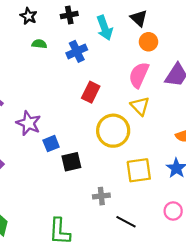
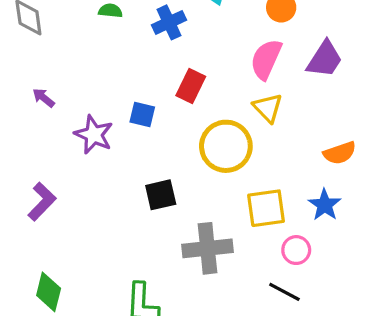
blue square: (51, 144) -> (142, 114), moved, turned 35
gray cross: (101, 196) -> (208, 248), size x1.8
pink circle: (173, 211) -> (296, 250), moved
black line: (126, 222) -> (284, 292), moved

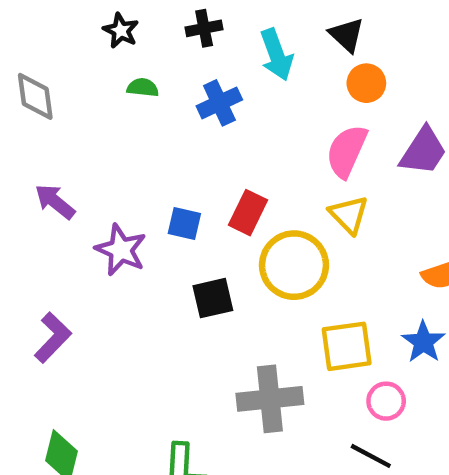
red rectangle: (191, 86) -> (248, 213), moved
purple arrow: (44, 98) -> (55, 202), size x1.4
black square: (161, 195) -> (213, 298), moved

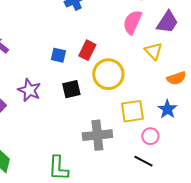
yellow triangle: (349, 215) -> (153, 51), moved
purple star: (121, 250) -> (29, 90), moved

